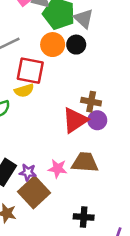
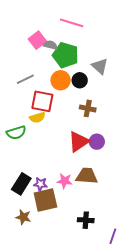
gray triangle: (84, 19) -> (100, 66), moved
brown cross: (91, 102) -> (88, 108), moved
brown square: (34, 192) -> (45, 200), turned 30

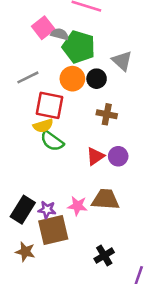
green semicircle: (16, 133) -> (52, 141), moved, turned 54
red triangle: (79, 142) -> (95, 156), size x0.7
black cross: (86, 220) -> (104, 255), turned -35

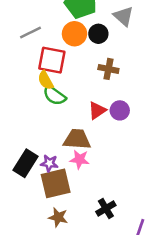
yellow semicircle: (43, 126) -> (46, 80), turned 78
brown trapezoid: (105, 200) -> (77, 139), moved
brown star: (25, 252) -> (58, 217), moved

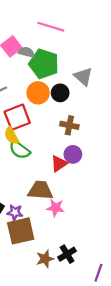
red square: (52, 60) -> (17, 117), turned -32
purple circle: (120, 110) -> (73, 154), moved
pink star: (80, 159) -> (55, 208), moved
brown star: (58, 217) -> (45, 259), moved, turned -30

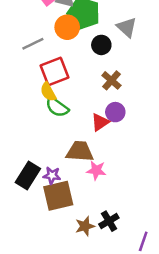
orange circle: (38, 93) -> (67, 27), moved
brown cross: (69, 125) -> (111, 80), turned 30

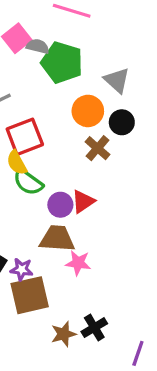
orange circle: (67, 27) -> (88, 111), moved
black circle: (101, 45) -> (122, 122), moved
purple circle: (115, 112) -> (60, 205), moved

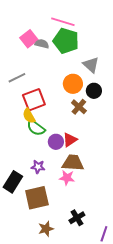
green pentagon: (62, 62) -> (66, 41), moved
brown trapezoid: (57, 239) -> (73, 163), moved
purple star: (22, 269) -> (38, 167), moved
brown star: (64, 334) -> (46, 229), moved

